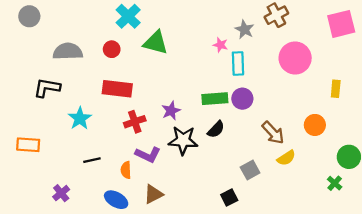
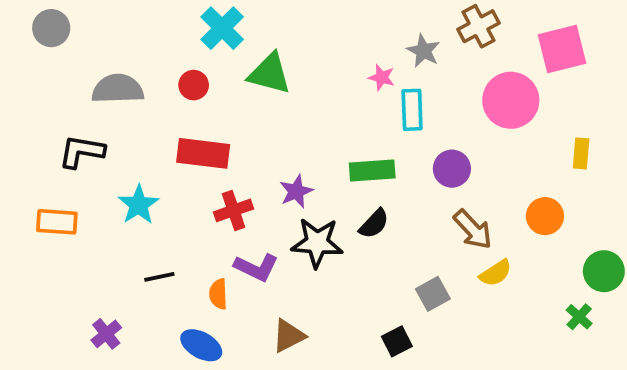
pink square: (341, 24) -> (562, 49), moved
purple circle: (242, 99) -> (452, 169), moved
orange rectangle: (28, 145) -> (57, 222), moved
brown triangle: (153, 194) -> (289, 336), moved

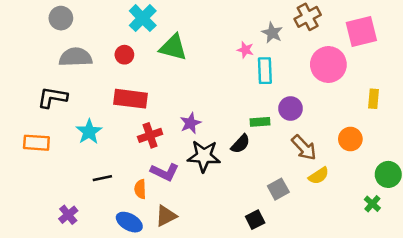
gray circle: (51, 28) -> (61, 18), moved
green rectangle: (372, 171) -> (260, 122), moved, size x0.7
brown triangle: (289, 336) -> (166, 216), moved

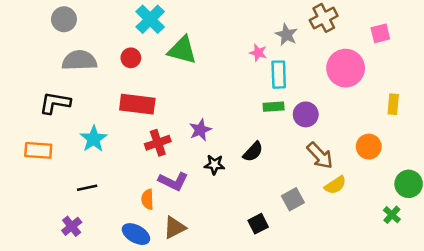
pink square: (361, 32) -> (380, 33), size x0.6
green rectangle: (260, 122) -> (274, 107), moved
black star: (204, 156) -> (214, 165), size x0.6
black line: (102, 178) -> (87, 188), moved
black square: (255, 220) -> (258, 224), moved

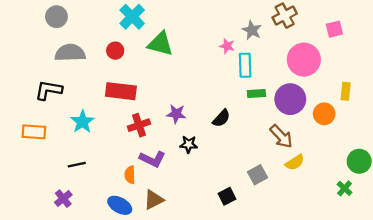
green rectangle: (274, 107) -> (256, 93), moved
purple circle: (306, 114) -> (290, 99), moved, size x1.4
purple star: (200, 130) -> (176, 114), turned 30
orange circle: (369, 147) -> (324, 114), moved
black semicircle: (253, 152) -> (221, 118), moved

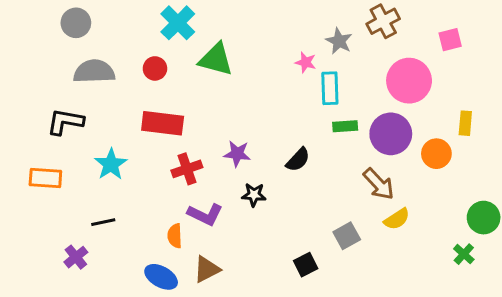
purple cross: (63, 199) -> (76, 257), moved

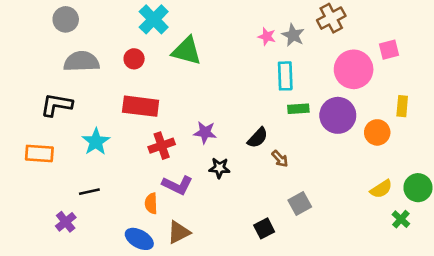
pink square: (450, 40) -> (389, 50), moved
pink star: (306, 62) -> (267, 36), moved
brown arrow: (379, 184) -> (280, 159), moved, size x0.6
yellow semicircle: (397, 219) -> (381, 189), moved

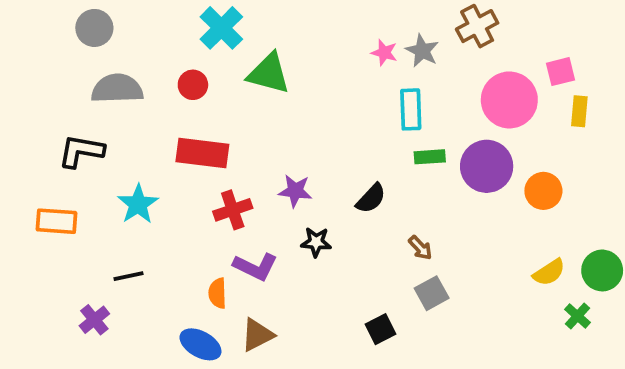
yellow rectangle: (402, 106) -> (579, 111), moved
brown arrow: (280, 159) -> (420, 248), moved

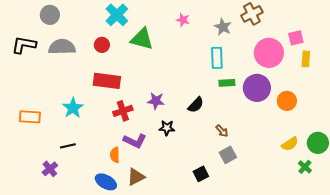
pink star: (384, 53) -> (183, 20), moved
black L-shape: (81, 151) -> (24, 45), moved

